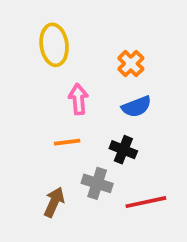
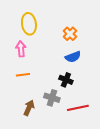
pink arrow: (78, 99) -> (21, 49), moved
orange line: (67, 142) -> (23, 75), moved

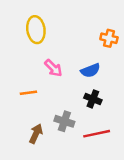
orange cross: (70, 34) -> (109, 38), moved, turned -32
pink arrow: (21, 49) -> (53, 68), moved, turned 140
black cross: (66, 80) -> (93, 99), moved

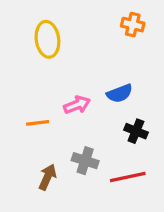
orange cross: (109, 38) -> (133, 25), moved
pink arrow: (53, 68) -> (77, 105), moved, turned -66
black cross: (93, 99) -> (136, 131), moved

